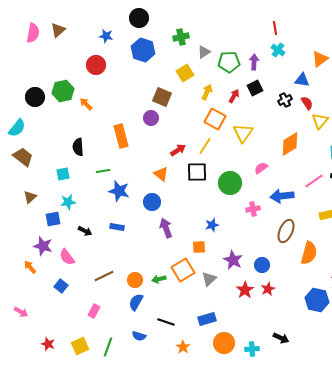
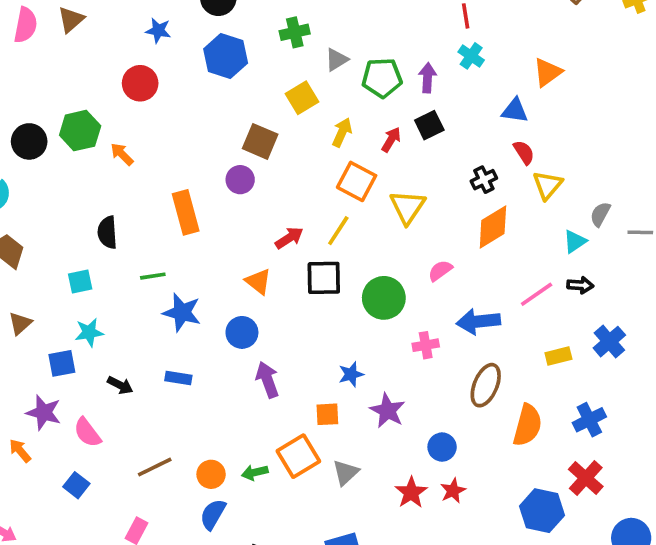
black cross: (285, 100) -> (484, 180), moved
purple star: (233, 260) -> (387, 411), moved

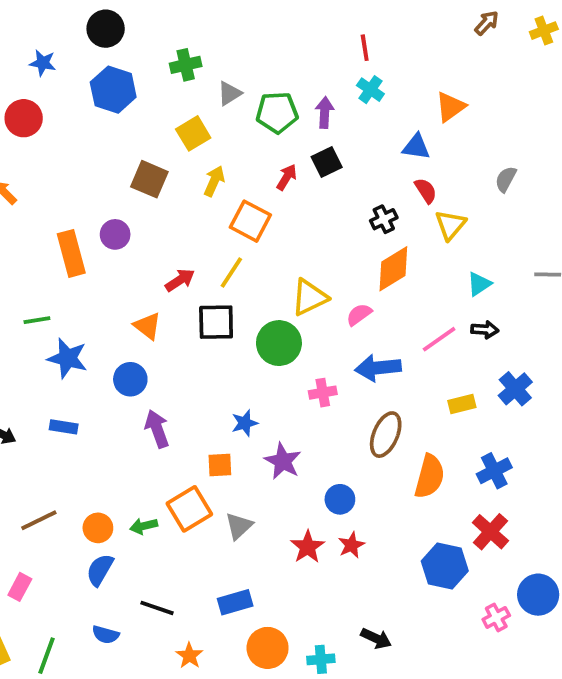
yellow arrow: (342, 132) -> (214, 181), moved
purple circle: (240, 180) -> (115, 234), moved
yellow triangle: (407, 207) -> (309, 297), moved, turned 30
gray semicircle: (600, 214) -> (506, 179), moved
pink semicircle: (440, 271) -> (359, 314), moved

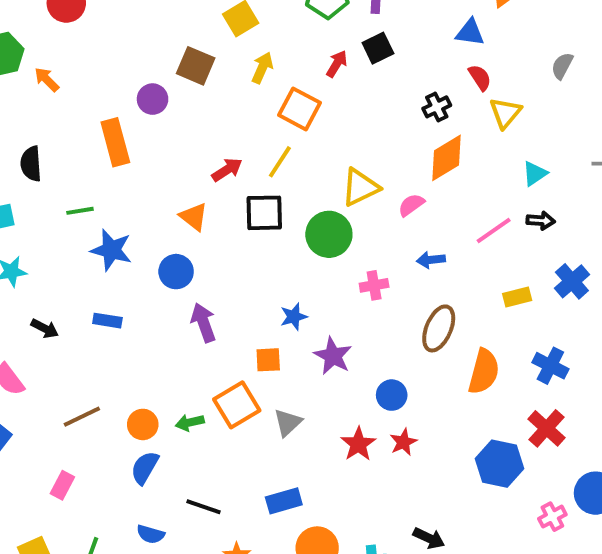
purple circle: (115, 234) -> (153, 99), moved
blue arrow: (378, 368) -> (431, 260), size x0.6
blue cross: (494, 471) -> (550, 366), turned -36

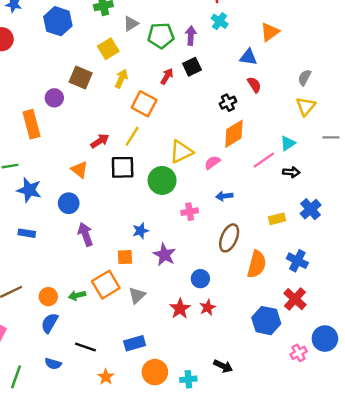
yellow triangle: (505, 113) -> (306, 106), moved
pink line: (494, 230) -> (264, 160), moved

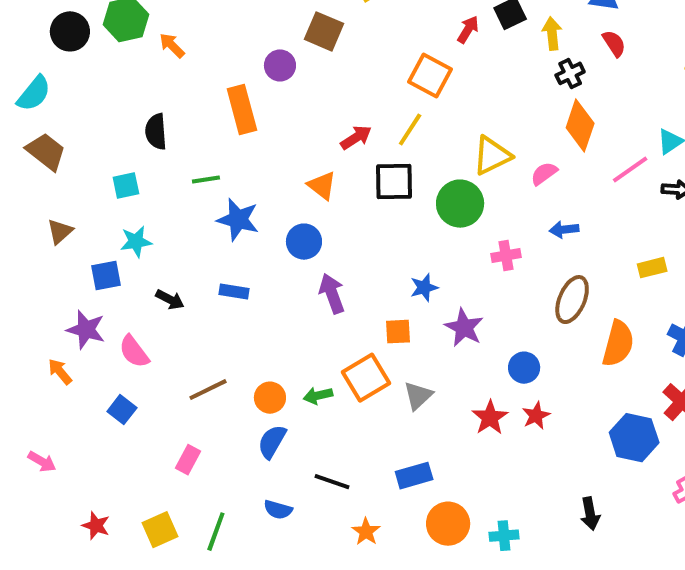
yellow arrow: (121, 79) -> (552, 33), moved, turned -30
orange diamond: (234, 134) -> (580, 126), turned -40
black arrow: (223, 366) -> (590, 514), moved, turned 54

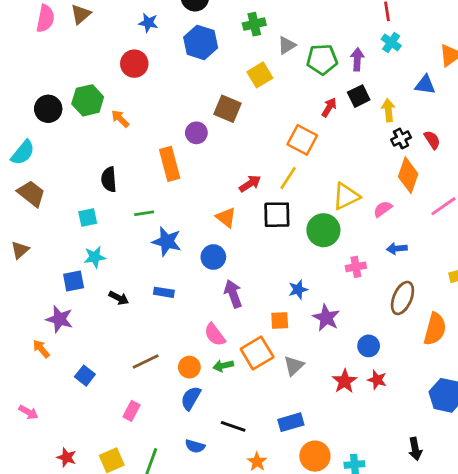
red semicircle: (614, 43) -> (432, 140), moved
brown triangle: (60, 232) -> (20, 250), moved
pink semicircle: (134, 352) -> (215, 335), moved
red star: (536, 416) -> (377, 380), turned -30

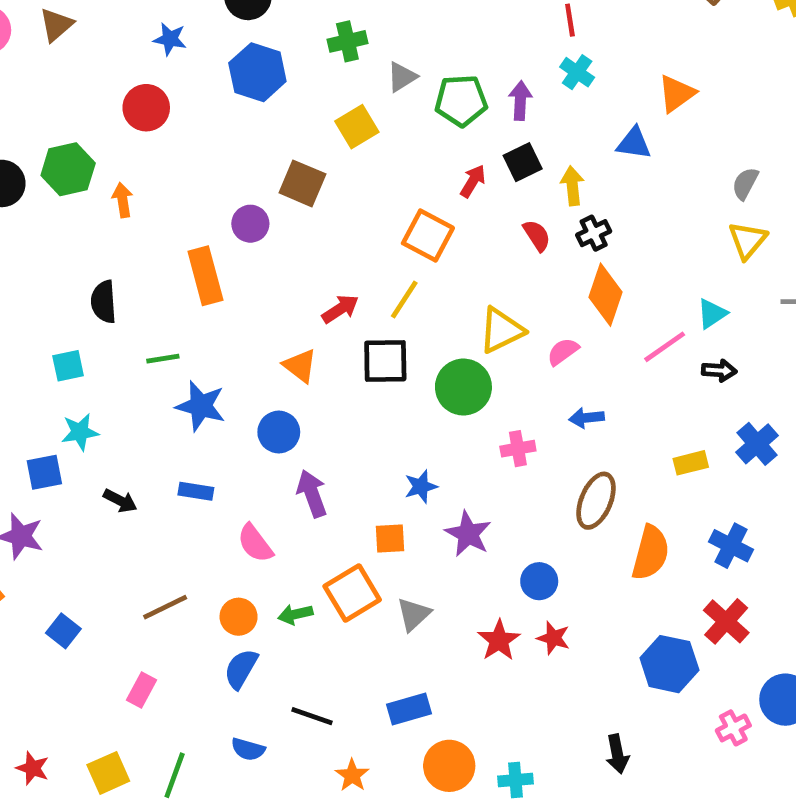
orange arrow: (120, 119) -> (123, 200), turned 36
red semicircle: (432, 140) -> (537, 236), moved
pink semicircle: (215, 335) -> (255, 543), moved

